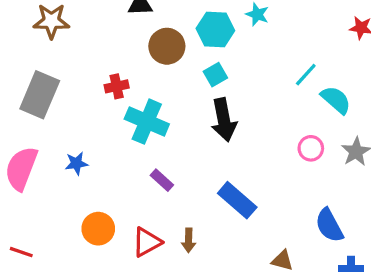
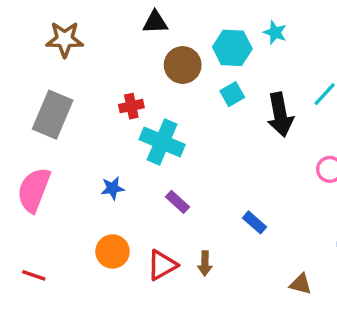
black arrow: (224, 120) -> (280, 115), moved
blue star: (76, 163) -> (113, 188), moved
blue rectangle: (237, 200) -> (254, 222), size x0.6

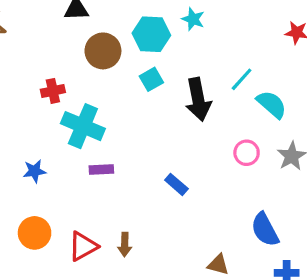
purple rectangle: (178, 202) -> (101, 169), moved, turned -45
blue rectangle: (254, 222) -> (176, 184), moved

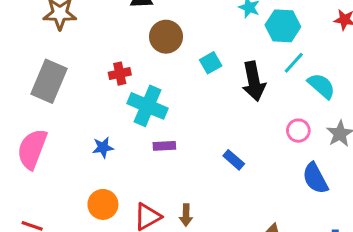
cyan hexagon: (151, 34) -> (283, 26), moved
blue semicircle: (265, 230) -> (315, 178), moved

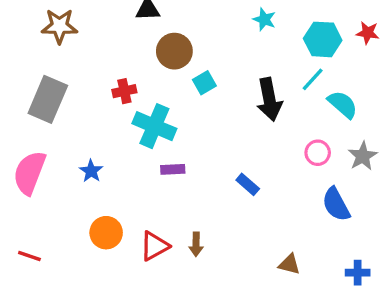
cyan hexagon: (283, 26) -> (323, 39), moved
cyan square: (211, 63) -> (204, 83), moved
blue star: (103, 147) -> (91, 171), moved, turned -30

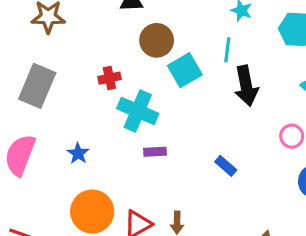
cyan line: (313, 79) -> (227, 50), moved, turned -35
cyan square: (204, 83) -> (185, 70), size x1.5
orange circle: (106, 233) -> (92, 212), size x1.4

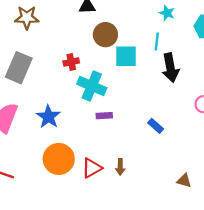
cyan square: (185, 70) -> (126, 56), turned 30
blue star: (78, 153) -> (48, 117), size x1.5

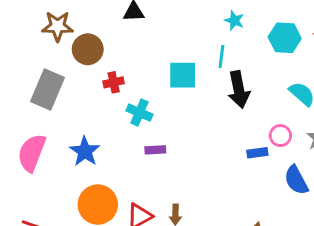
brown circle: (105, 35) -> (88, 49), moved
cyan cross: (92, 86) -> (139, 113), size x0.7
blue rectangle: (156, 126) -> (257, 153), moved, turned -49

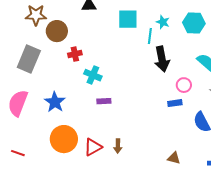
cyan star: (234, 21) -> (163, 22), moved
cyan square: (183, 75) -> (128, 19), moved
pink circle: (280, 136) -> (184, 85), moved

